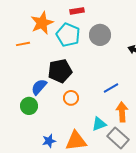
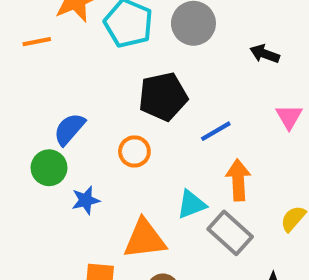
black pentagon: (60, 71) -> (163, 97), moved
blue star: (49, 141) -> (86, 200), moved

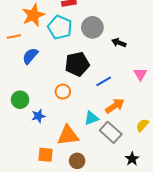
black arrow: (265, 54) -> (119, 43), moved
blue semicircle: (69, 129) -> (30, 56), moved
orange arrow: (238, 180) -> (115, 106), turned 60

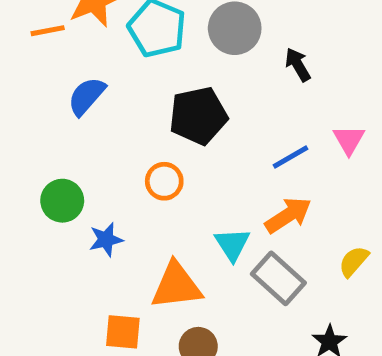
orange line: (14, 37) -> (48, 31), moved
black arrow: (119, 43) -> (298, 65), turned 40
blue line: (104, 81) -> (291, 157), moved
cyan triangle: (91, 118) -> (232, 244), turned -42

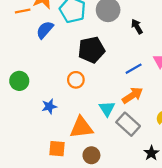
blue semicircle: (87, 96) -> (45, 30), moved
green circle: (62, 201) -> (19, 81), moved

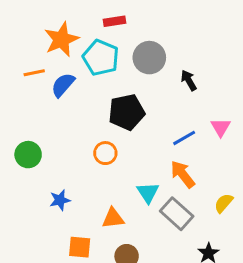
orange line: (23, 11) -> (34, 73), moved
orange arrow: (132, 95) -> (183, 174), turned -95
blue star: (49, 106) -> (60, 200), moved
orange triangle: (81, 128) -> (113, 218), size x0.7

